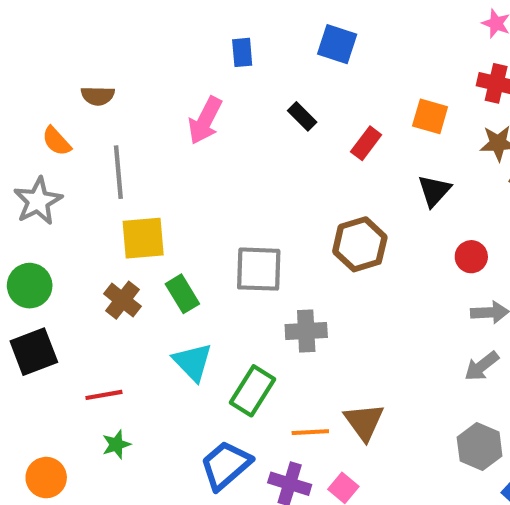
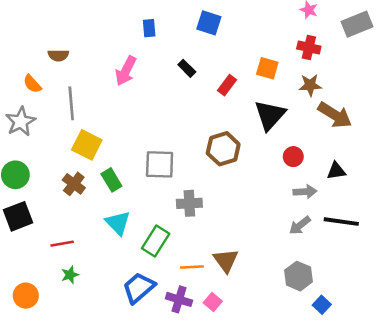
black triangle: (434, 191) -> (270, 115), size x1.5
yellow square: (143, 238) -> (87, 145), turned 32

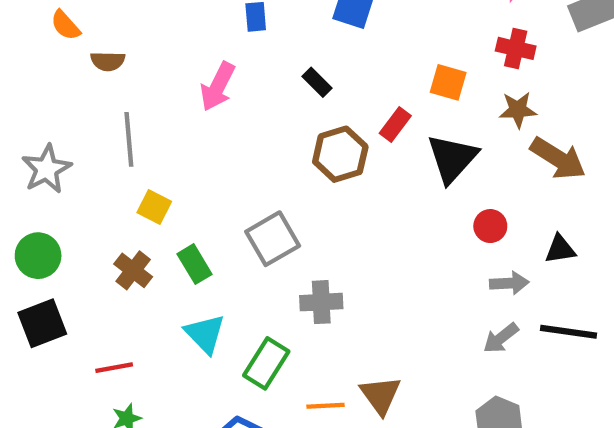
orange semicircle: (32, 84) -> (66, 25), moved
red rectangle: (227, 85) -> (395, 125), moved
yellow square: (87, 145) -> (154, 207), size x0.7
brown hexagon: (223, 149) -> (340, 154), moved
gray square: (160, 164) -> (273, 239), turned -32

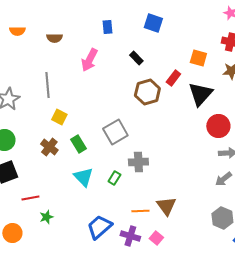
orange semicircle: (66, 25) -> (17, 31), turned -49
brown semicircle: (108, 61) -> (54, 38), moved
red circle: (490, 226) -> (218, 126), size x1.5
green rectangle: (266, 363) -> (114, 178), moved, size x0.6
red line: (114, 368) -> (30, 198), moved

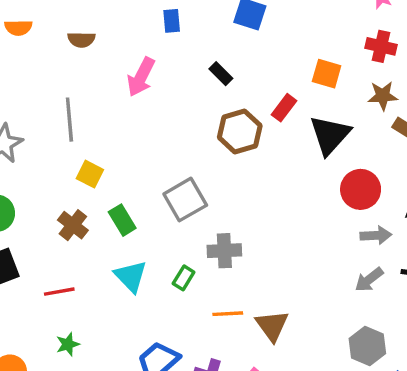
red line: (30, 198) -> (59, 292), moved
orange line: (140, 211) -> (228, 314), moved

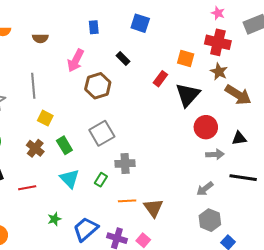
red cross: (381, 46) -> (218, 42), size x1.4
brown star: (383, 96) -> (219, 72), turned 30
brown hexagon: (240, 131) -> (98, 86), moved
gray arrow: (369, 280) -> (205, 189), moved
green star: (68, 344) -> (54, 219), moved

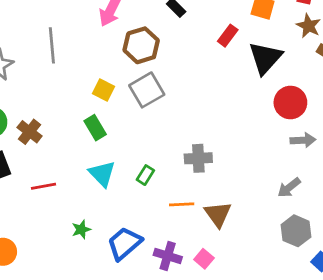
yellow square: (45, 118) -> (103, 90), moved
gray square: (102, 133) -> (147, 90), moved
brown cross: (35, 148) -> (30, 132), moved
gray cross: (125, 163) -> (198, 158), moved

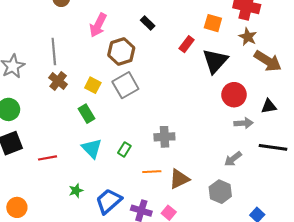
brown cross: (30, 132) -> (58, 81), moved
brown triangle: (218, 214) -> (179, 179), turned 40
gray hexagon: (296, 231) -> (220, 192), moved

